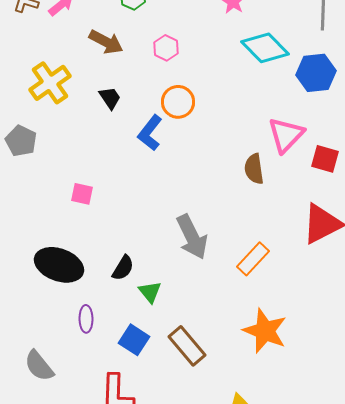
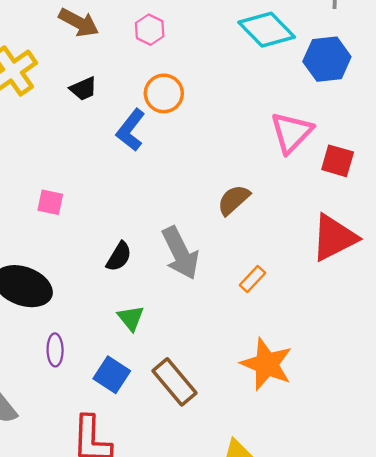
black trapezoid: (110, 98) -> (83, 89), turned 100
brown semicircle: (254, 169) -> (234, 200), moved, turned 56
orange rectangle: (253, 259) -> (252, 279), size x0.7
black semicircle: (123, 268) -> (119, 257), moved

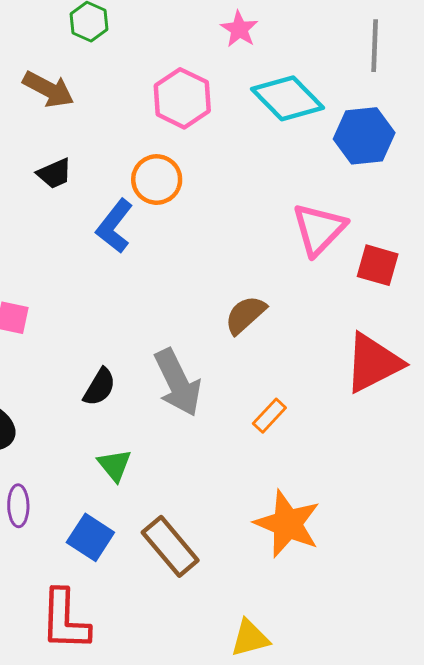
pink hexagon: (150, 30) -> (182, 98), moved, size x1.5

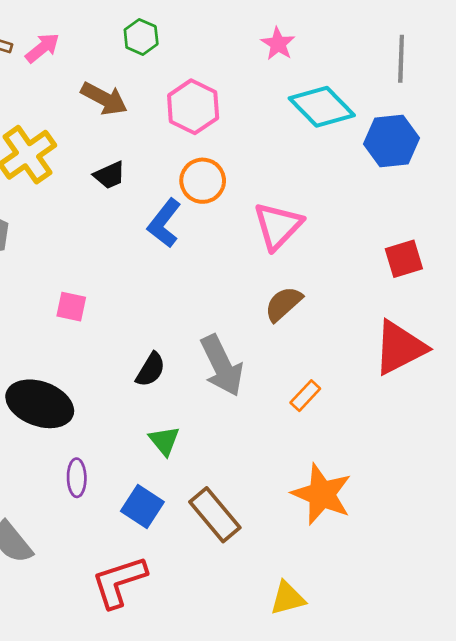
pink hexagon: (182, 98) -> (193, 107), moved
pink triangle: (319, 229) -> (278, 226), moved
red square: (378, 265) -> (404, 259), turned -33
red L-shape: (65, 620) -> (119, 582), turned 70

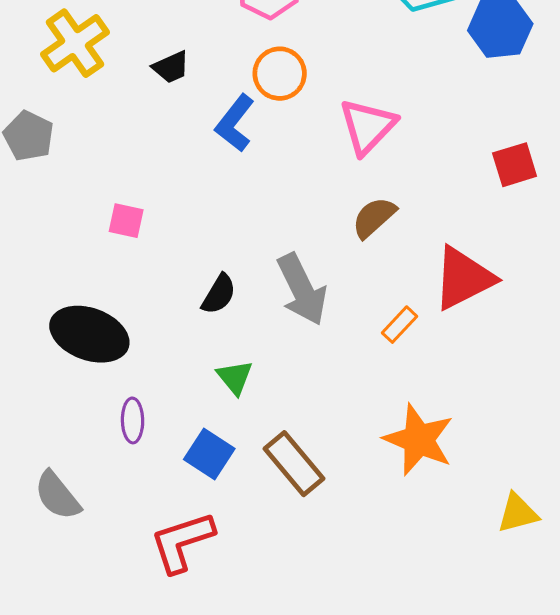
red triangle: (400, 348) -> (463, 278), moved
yellow triangle: (287, 598) -> (518, 513), moved

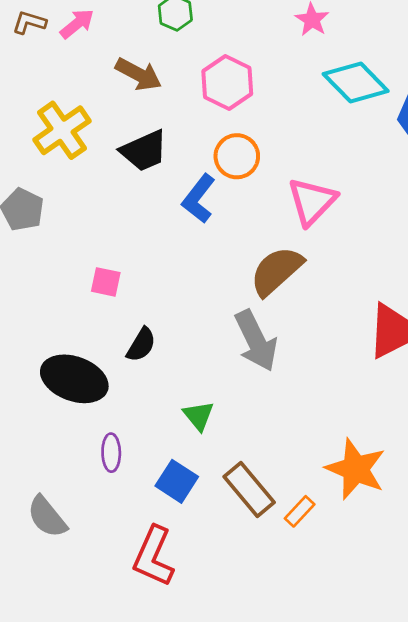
black trapezoid: (171, 67) -> (144, 151), size x1.5
brown semicircle: (374, 217) -> (276, 271), moved, size x1.4
black semicircle: (219, 294) -> (141, 345), moved
orange rectangle: (399, 325) -> (300, 511), moved
red L-shape: (182, 542) -> (154, 556), turned -48

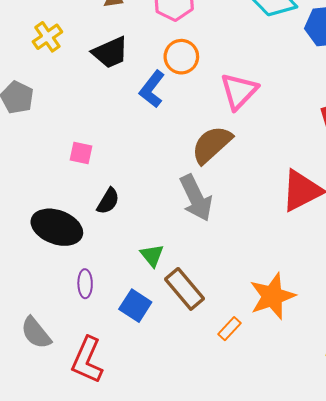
yellow cross: (62, 130) -> (47, 37), size x0.7
orange star: (356, 469) -> (272, 296), turned 30
brown rectangle: (249, 489) -> (184, 289), moved
red L-shape: (154, 556) -> (87, 360), moved

